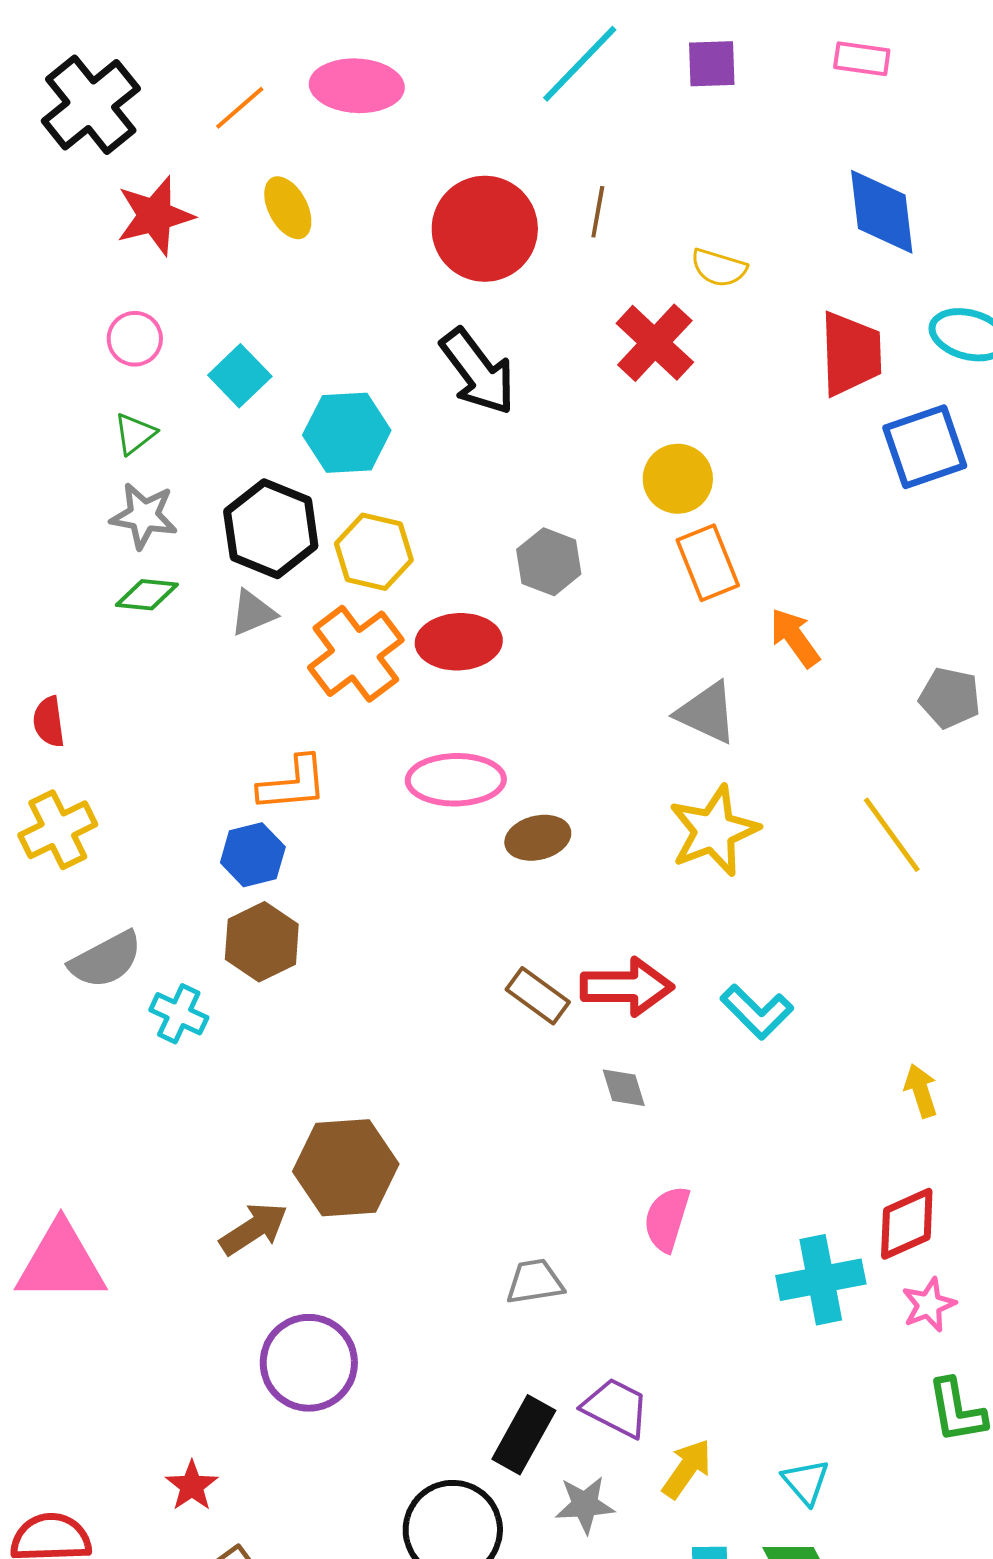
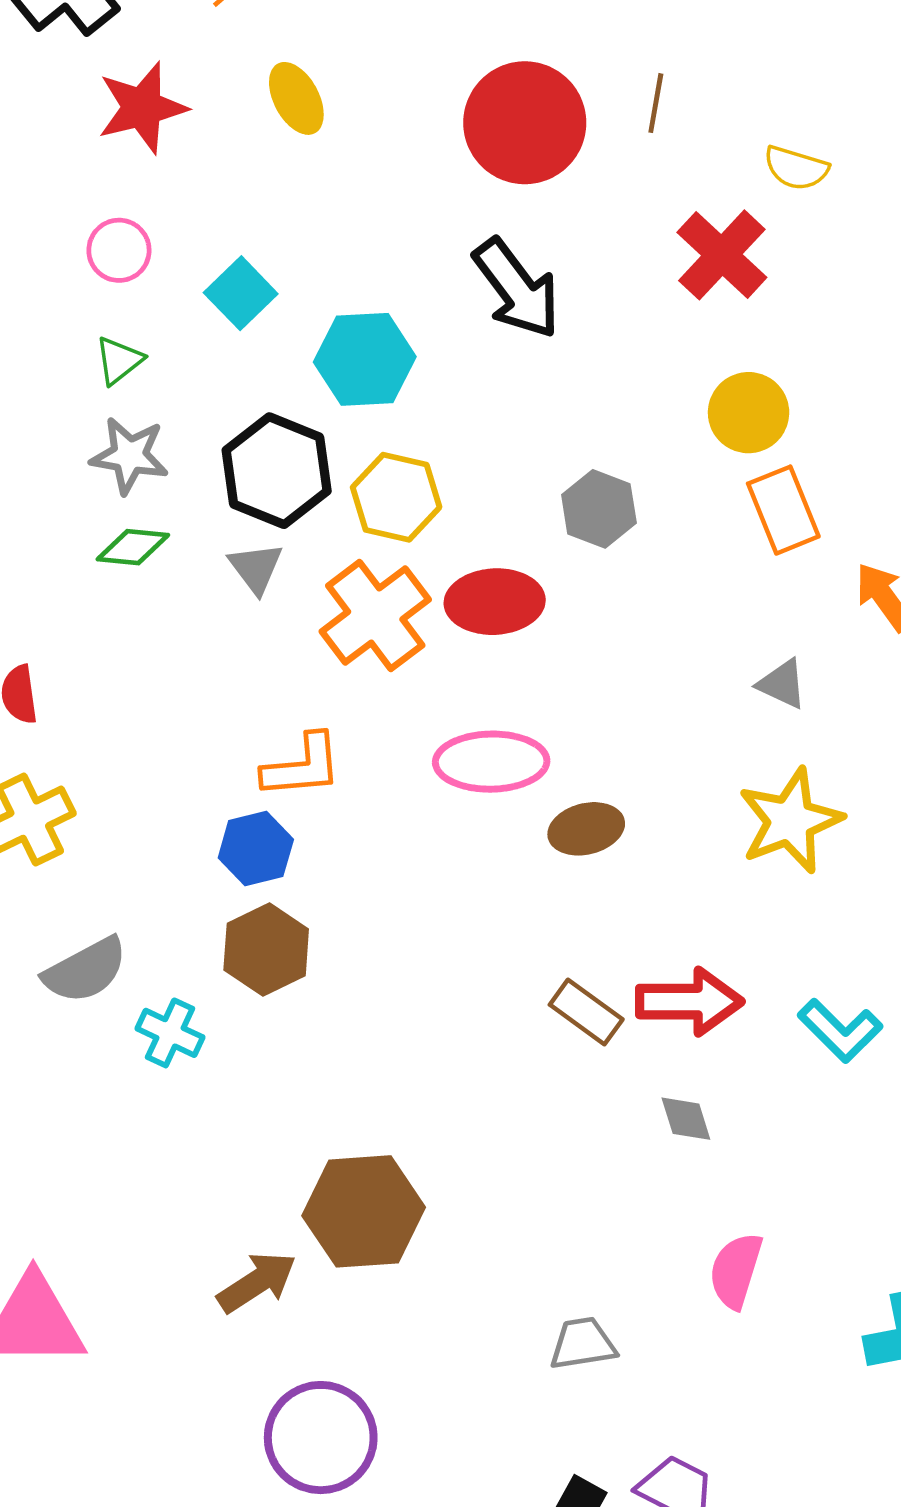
gray triangle: (253, 613) -> (256, 568), turned -44
gray triangle: (707, 713) -> (782, 684), size x0.7

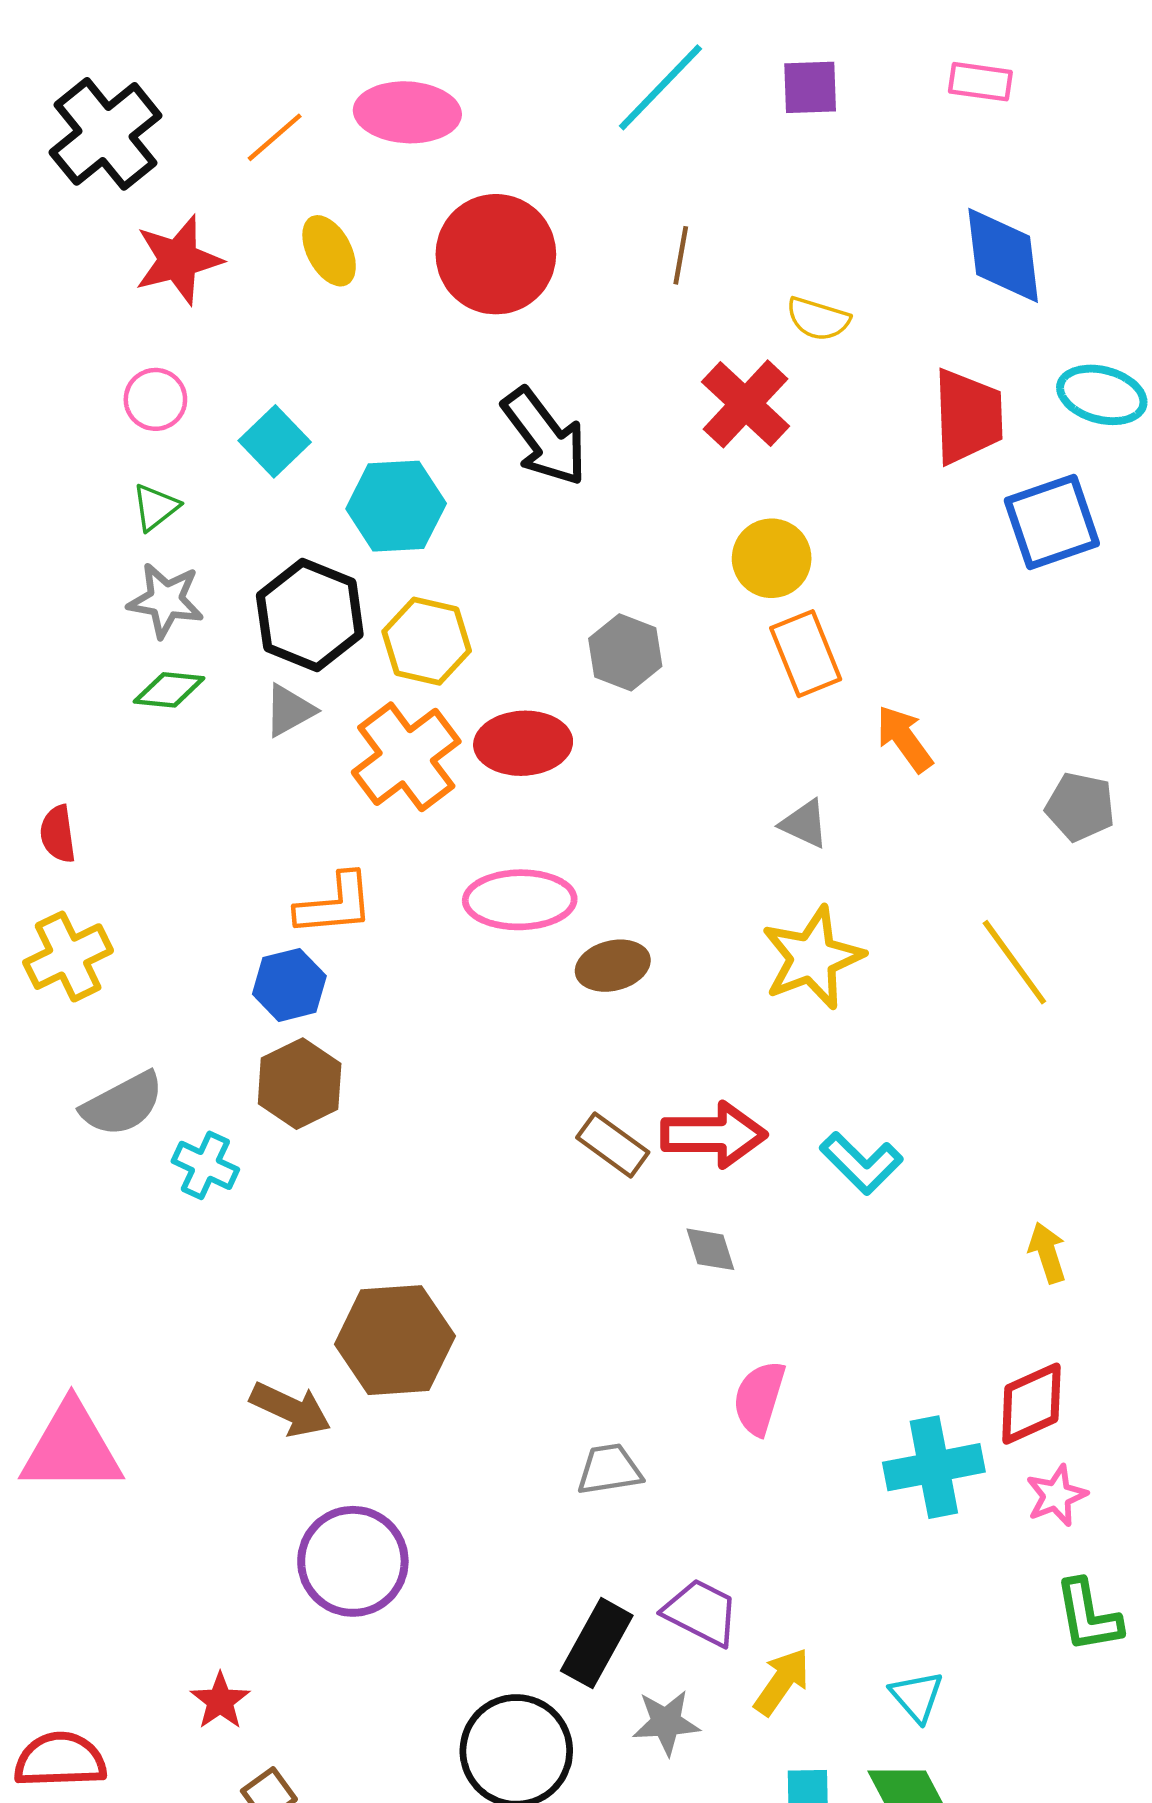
red circle: (525, 123) -> (496, 254), moved
gray triangle: (256, 568) -> (289, 710), turned 38
brown arrow: (257, 1282) -> (290, 1409), turned 58

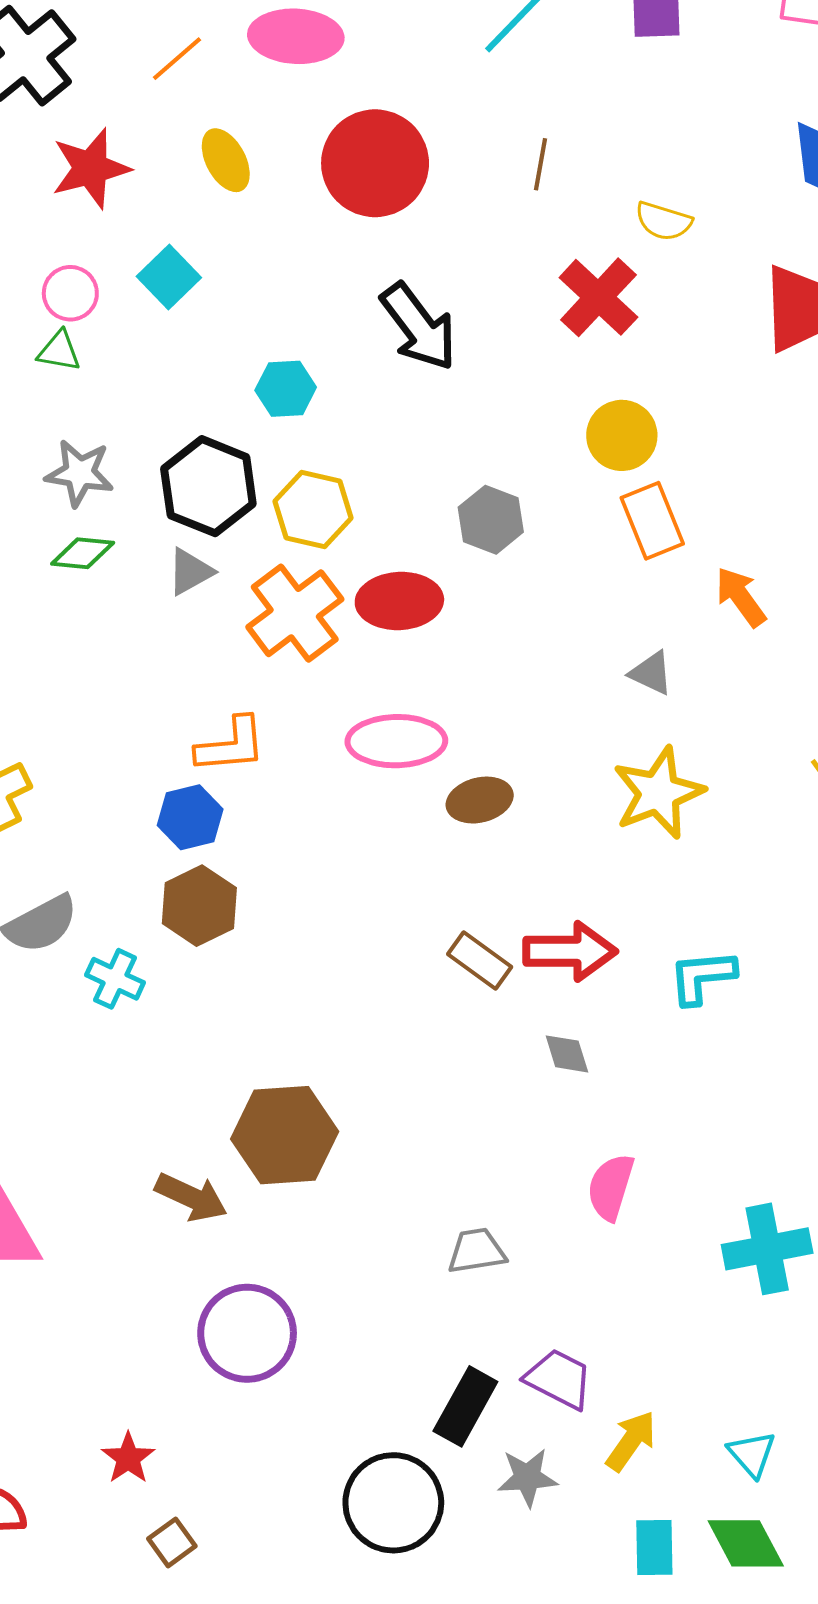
cyan square: (275, 441) -> (169, 277), moved
cyan hexagon: (396, 506) -> (286, 389), size x0.7
green triangle: (155, 507) -> (59, 351), moved, turned 48
cyan L-shape: (861, 1163) -> (702, 977), turned 130

